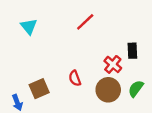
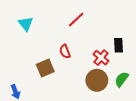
red semicircle: (75, 78) -> (65, 51), moved
brown square: (39, 89) -> (45, 68), moved

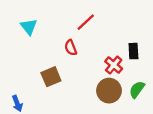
red semicircle: (65, 51) -> (71, 48), moved

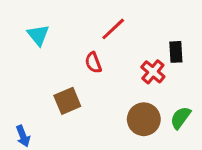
black rectangle: (133, 51) -> (176, 52), moved
red cross: (114, 65) -> (153, 72), moved

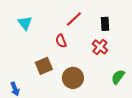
black rectangle: (176, 52) -> (105, 24), moved
brown circle: (144, 119) -> (73, 78), moved

